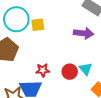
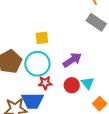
cyan circle: (16, 19) -> (37, 64), moved
purple arrow: (84, 33) -> (72, 60), moved, turned -42

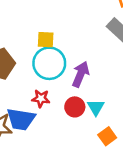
purple arrow: (72, 60) -> (81, 74), turned -42
cyan circle: (37, 64) -> (49, 63), moved

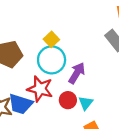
yellow square: (46, 40) -> (51, 39), turned 35
red star: (41, 99) -> (40, 89), size x1.6

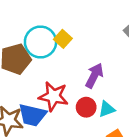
cyan circle: (52, 60) -> (41, 42), moved
cyan triangle: (86, 103) -> (107, 109), turned 35

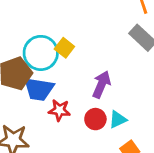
red star: (54, 96) -> (59, 110), size x0.7
blue trapezoid: (32, 115) -> (39, 89), moved

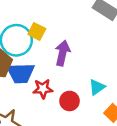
purple arrow: (101, 84) -> (63, 53), moved
red circle: (95, 119) -> (70, 101), moved

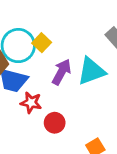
cyan triangle: (97, 87) -> (91, 71), moved, size x1.6

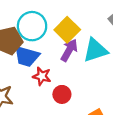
yellow square: (42, 43) -> (67, 30), moved, size x1.5

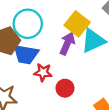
yellow square: (67, 30) -> (77, 24), moved

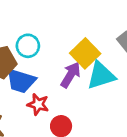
cyan circle: (28, 24) -> (28, 46), size x0.7

